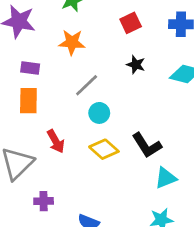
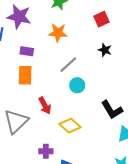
yellow diamond: (104, 149) -> (70, 126), moved
purple cross: (44, 201) -> (46, 151), moved

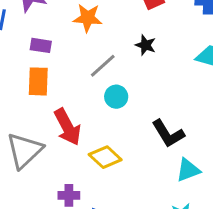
black star: (105, 50) -> (145, 45), moved
red arrow: (45, 106) -> (67, 127), size x1.4

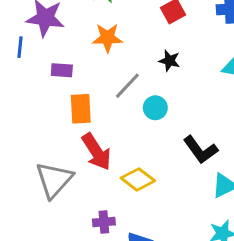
orange rectangle: (38, 81) -> (81, 109), moved
cyan circle: (116, 97) -> (155, 108), moved

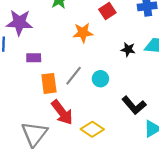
orange star: (107, 38) -> (83, 33), moved
black star: (169, 61) -> (128, 49), moved
gray line: (127, 86) -> (74, 76), moved

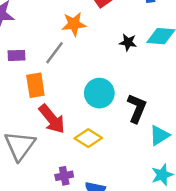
gray line: (74, 76) -> (55, 53), moved
cyan circle: (100, 79) -> (99, 93), moved, size x1.5
black L-shape: (134, 105) -> (137, 108), turned -115

